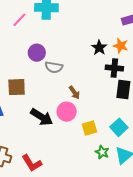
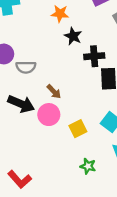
orange star: (121, 46) -> (60, 14), moved
black arrow: (42, 117) -> (21, 104), moved
green star: (102, 152) -> (88, 166), moved

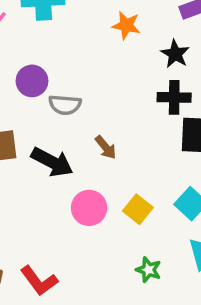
black star: (73, 36) -> (175, 54), moved
pink circle: (49, 115) -> (89, 208), moved
yellow square: (78, 129) -> (138, 209), turned -30

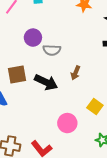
brown arrow: (106, 147) -> (76, 73), turned 64
pink circle: (89, 208) -> (67, 123), moved

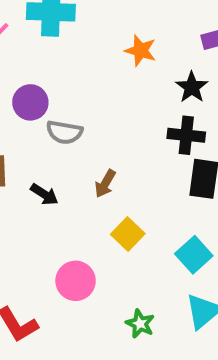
black arrow: (46, 82) -> (44, 194), size x0.6
yellow square: (95, 107) -> (128, 234), moved

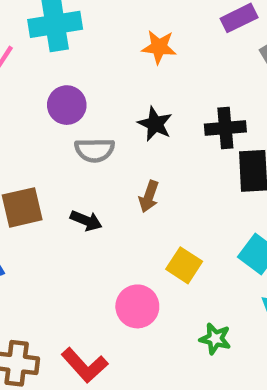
black star: (192, 87) -> (155, 124), moved
purple circle: (30, 102) -> (67, 105), moved
yellow square: (128, 234) -> (184, 265), moved

